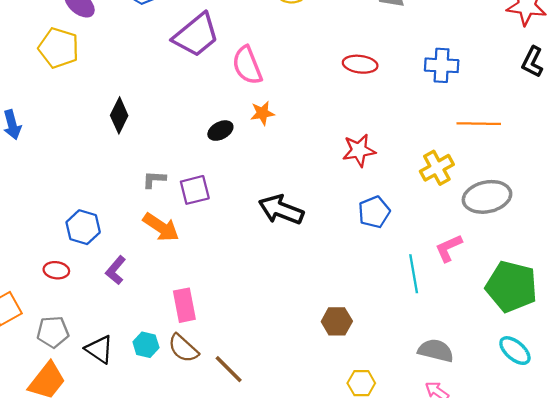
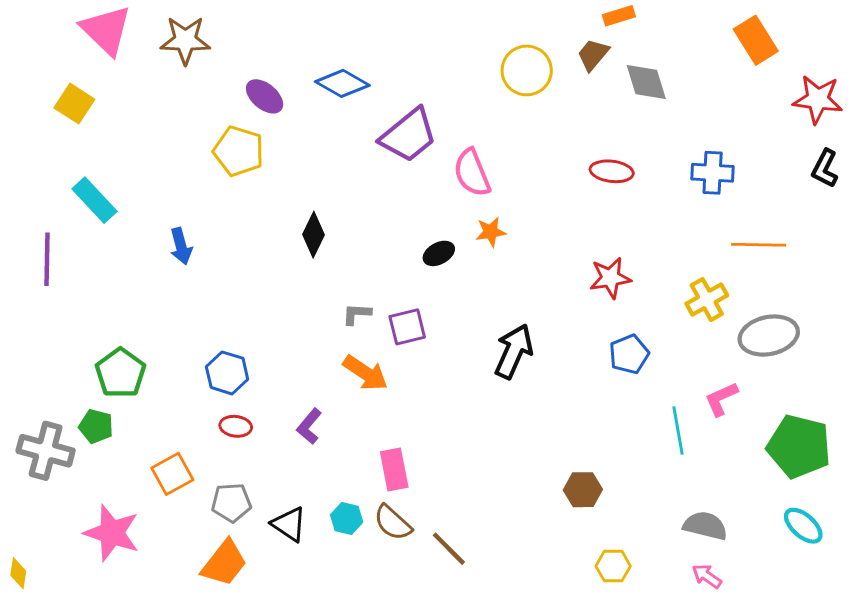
black arrow: (281, 210) -> (514, 351), turned 93
blue hexagon: (83, 227) -> (227, 373), moved

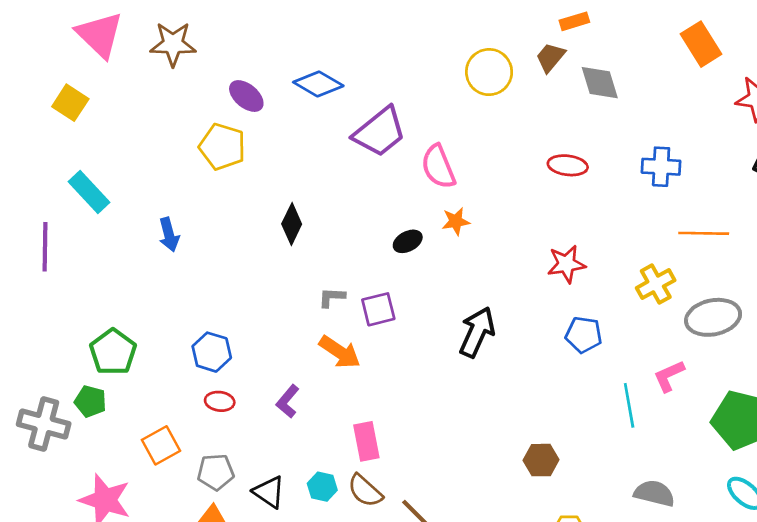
blue pentagon: (629, 354) -> (584, 335), turned 30

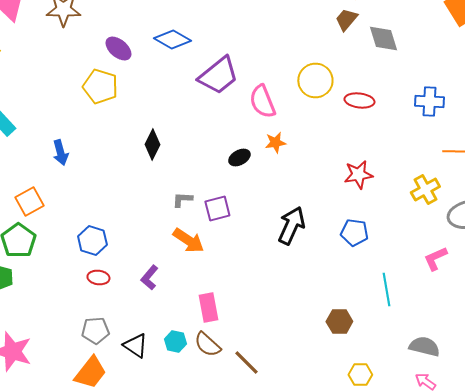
yellow circle: (489, 72) -> (315, 80), moved
blue pentagon: (584, 335) -> (354, 232), moved
cyan line: (629, 405) -> (386, 290), moved
orange square: (161, 445) -> (29, 202), moved

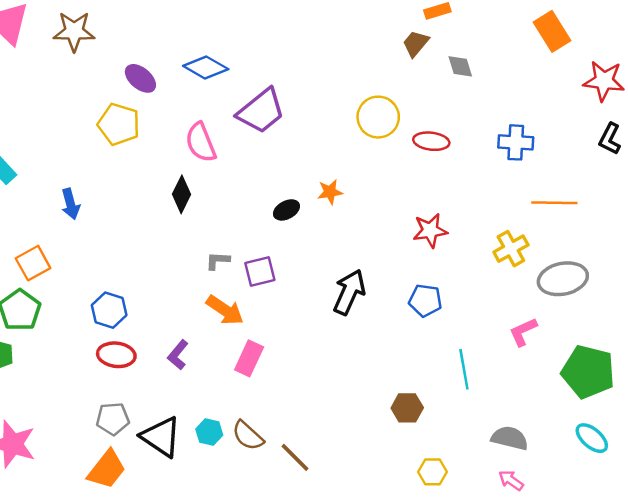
gray diamond: (383, 38) -> (460, 66), size x0.7
pink semicircle: (262, 102) -> (201, 142), moved
red ellipse: (98, 278) -> (116, 355), size x1.4
pink rectangle: (208, 308) -> (249, 358), moved, turned 36
black triangle: (135, 346) -> (161, 437), size x1.4

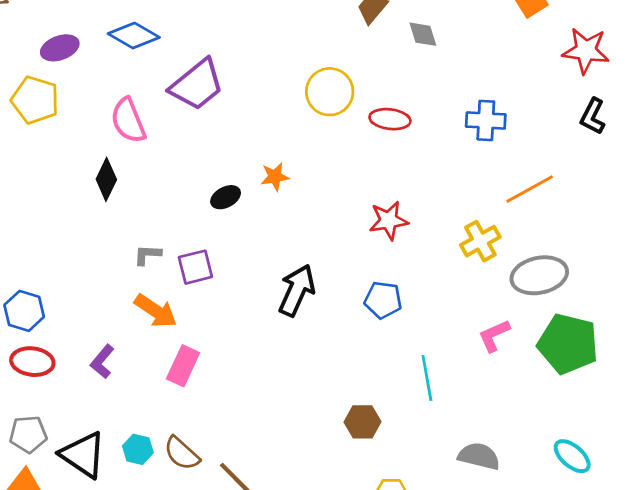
purple ellipse: (140, 78) -> (60, 48), turned -60
orange line: (554, 203) -> (530, 189), turned -30
green pentagon: (588, 372) -> (568, 344), moved

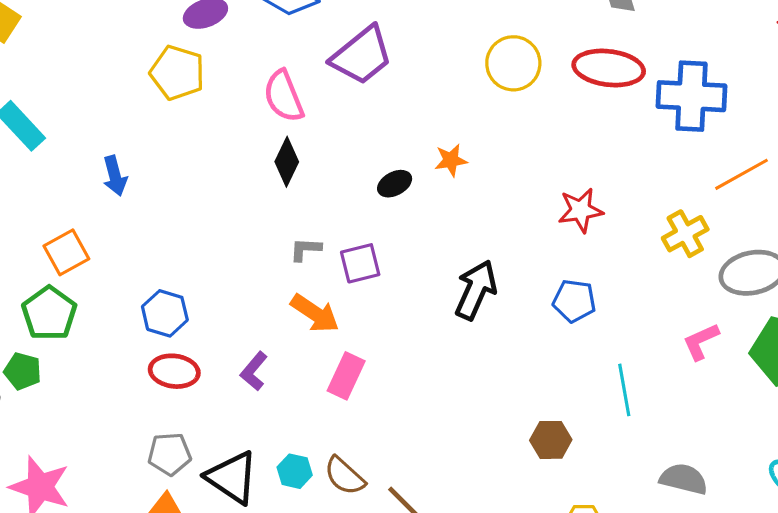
red ellipse: (390, 119) -> (609, 68), moved, size x1.5
blue cross: (486, 120) -> (691, 96), size x1.5
black diamond: (106, 179) -> (287, 162), moved

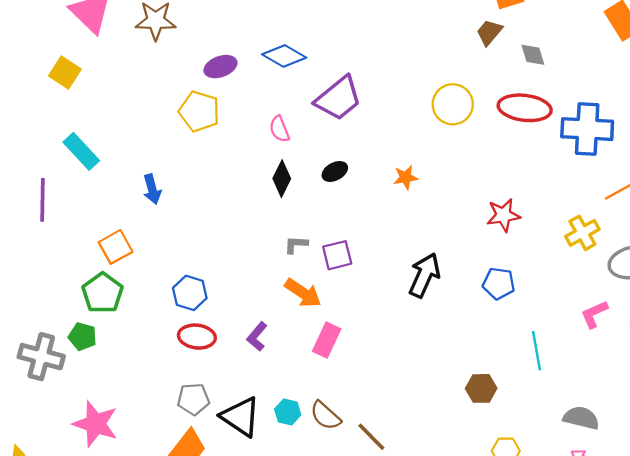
pink semicircle: (284, 96) -> (279, 129), size x0.7
black ellipse: (395, 184) -> (335, 171), moved

